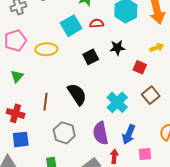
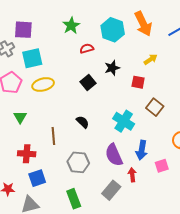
cyan square: (71, 26) -> (32, 58), moved, turned 30
black semicircle: (77, 94) -> (83, 122), size x0.6

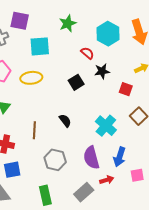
red semicircle: (87, 49) -> (87, 53), moved, turned 48
cyan square: (32, 58) -> (40, 46), moved
red arrow: (132, 175) -> (107, 180), turned 72

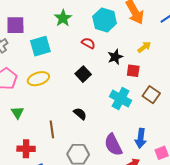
black star: (102, 71) -> (115, 57), moved
cyan cross: (106, 126) -> (121, 99), moved

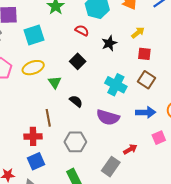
red square: (133, 71) -> (144, 54), moved
green triangle: (17, 113) -> (55, 82), moved
blue arrow: (141, 138) -> (146, 112), moved, turned -96
purple semicircle: (113, 145) -> (108, 117), moved, turned -45
red cross: (26, 149) -> (33, 136), moved

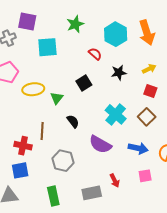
yellow ellipse: (33, 68) -> (33, 89), moved
red arrow: (130, 149) -> (115, 181), turned 80
gray rectangle: (111, 167) -> (92, 193), turned 30

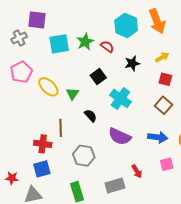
green star: (75, 24) -> (85, 42), moved
yellow ellipse: (33, 89) -> (48, 87), turned 55
cyan cross: (116, 114) -> (120, 98), moved

